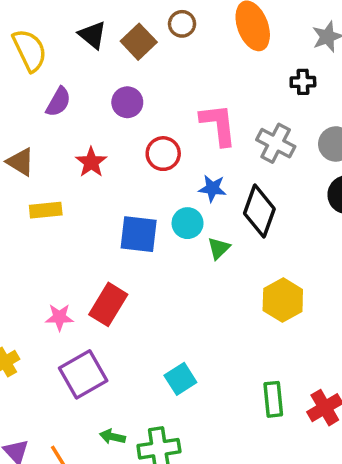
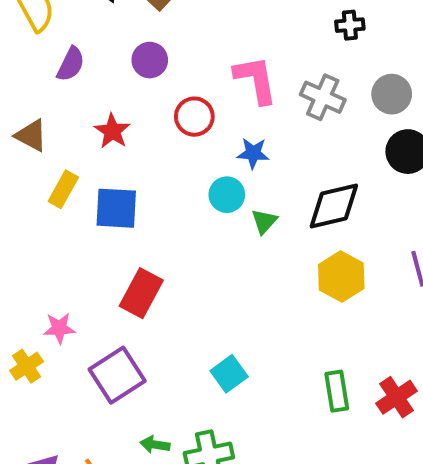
yellow rectangle: (46, 210) -> (63, 189), turned -52
black diamond: (259, 211) -> (334, 206), moved, turned 60
blue square: (139, 234) -> (116, 208), moved
pink star: (59, 317) -> (59, 328), moved

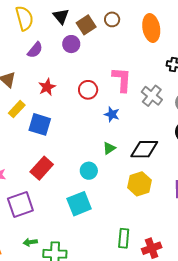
purple circle: (150, 60) -> (71, 44), moved
cyan circle: (227, 195) -> (89, 171), moved
cyan square: (229, 374) -> (79, 204), moved, size x1.4
green arrow: (155, 445) -> (30, 242), turned -32

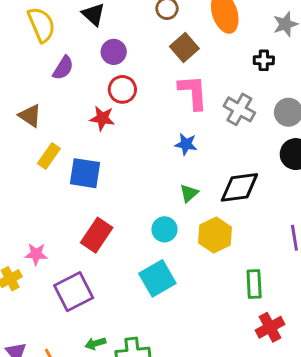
brown square: (86, 25) -> (184, 47), moved
red star: (47, 87) -> (102, 118), moved, turned -30
red circle: (88, 90) -> (122, 89), moved
yellow hexagon: (139, 184) -> (215, 235), moved
green rectangle: (124, 238) -> (254, 284), moved

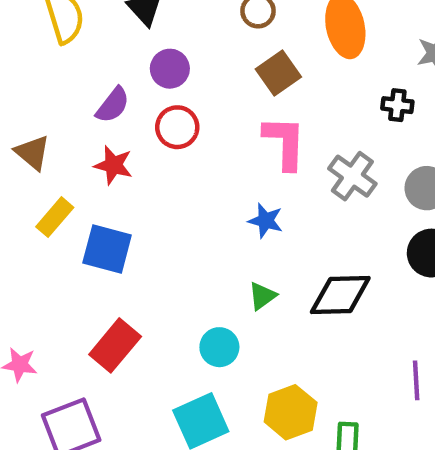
purple semicircle: (63, 68) -> (113, 105), moved
red star: (102, 118) -> (113, 165), moved
yellow hexagon: (215, 235) -> (291, 412), moved

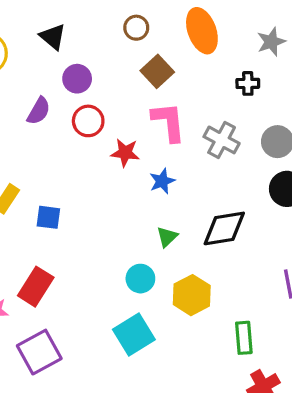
red star: (113, 165) -> (125, 153), moved
blue star: (266, 221) -> (162, 181), turned -30
blue square: (107, 249) -> (48, 217), size x0.7
red rectangle: (115, 345) -> (36, 287), moved
yellow hexagon: (291, 412) -> (192, 295), moved

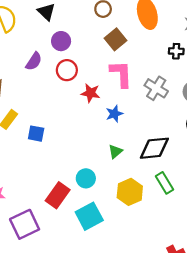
cyan circle: (140, 279) -> (86, 178), moved
red rectangle: (36, 287) -> (58, 195), moved
green rectangle: (244, 338) -> (164, 183), moved, turned -30

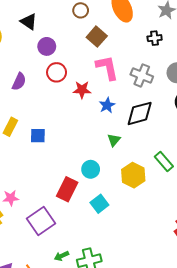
purple semicircle: (34, 61) -> (19, 82), moved
black diamond: (154, 148) -> (140, 113), moved
cyan square: (89, 216) -> (99, 204), size x0.7

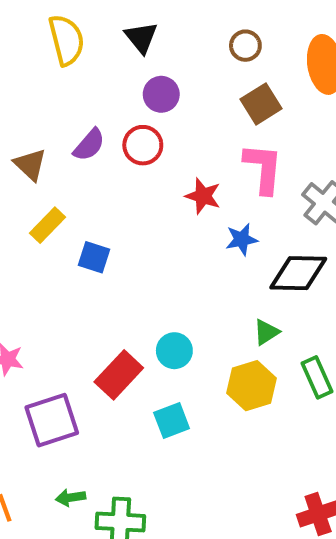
red circle: (57, 72) -> (143, 145), moved
green triangle: (114, 140) -> (266, 332), moved

